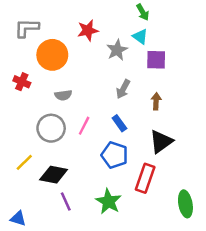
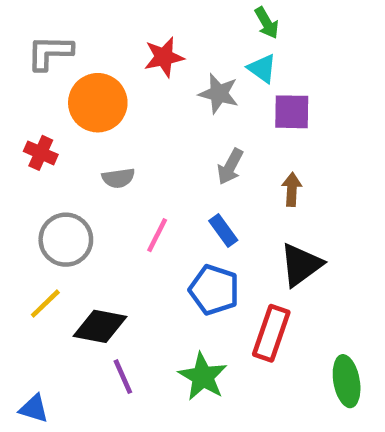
gray star: (117, 50) -> (219, 94), turned -30
gray circle: (51, 128) -> (66, 240), moved

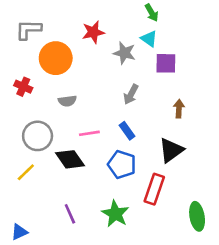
brown arrow: (292, 189) -> (179, 109), moved
pink line: (157, 235) -> (89, 133), turned 54
black diamond: (100, 326) -> (70, 159), moved, turned 44
blue triangle: (34, 409) -> (19, 232), turned -42

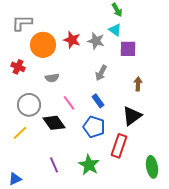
red star: (93, 32) -> (72, 40), moved, turned 30
pink line: (89, 133) -> (69, 103), turned 63

